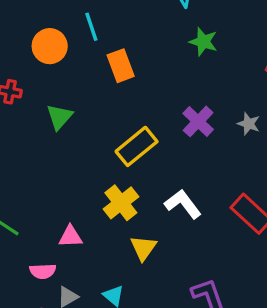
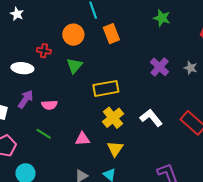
orange circle: (50, 46) -> (73, 35), moved
yellow rectangle: (137, 146) -> (106, 88), moved, turned 30
yellow triangle: (143, 248) -> (115, 149), moved
pink semicircle: (43, 271) -> (49, 105), moved

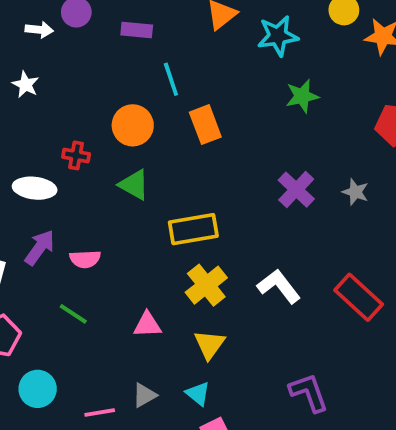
green star: (162, 18) -> (302, 96), turned -30
green triangle: (75, 66) -> (134, 185), turned -42

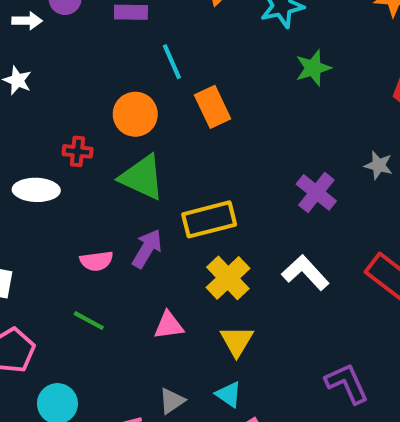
green triangle: (134, 185) -> (142, 177), size x1.4
purple cross: (296, 190) -> (316, 192), moved
purple arrow: (40, 248) -> (147, 249), moved

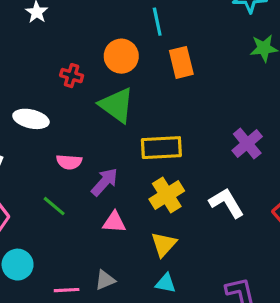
white ellipse: (36, 190) -> (31, 119), moved
purple arrow: (147, 249) -> (105, 182), moved
cyan triangle: (229, 394) -> (166, 283), moved, turned -35

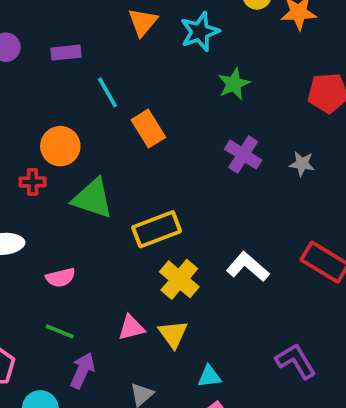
orange circle: (121, 56) -> (60, 146), moved
purple cross: (247, 144) -> (243, 155), moved
purple arrow: (105, 182) -> (82, 370), moved
yellow triangle: (164, 244) -> (173, 334), moved

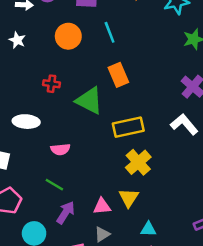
orange rectangle: (148, 129) -> (118, 75), moved
orange circle: (60, 146) -> (68, 36), moved
white L-shape: (248, 267) -> (184, 124), moved
pink triangle: (131, 328) -> (102, 206), moved

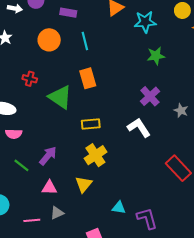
yellow rectangle: (128, 127) -> (91, 124), size x0.7
pink semicircle: (60, 149) -> (14, 134), moved
pink triangle: (102, 206) -> (49, 188), moved
purple arrow: (66, 213) -> (48, 156), moved
cyan triangle: (148, 229) -> (119, 208), moved

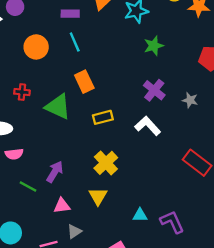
purple rectangle: (68, 13) -> (70, 14), moved
yellow rectangle: (91, 124) -> (103, 117), moved

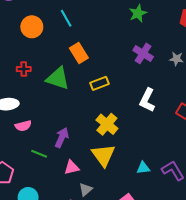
white L-shape: (148, 126) -> (147, 100), moved, turned -105
yellow triangle: (98, 196) -> (103, 155), size x1.4

